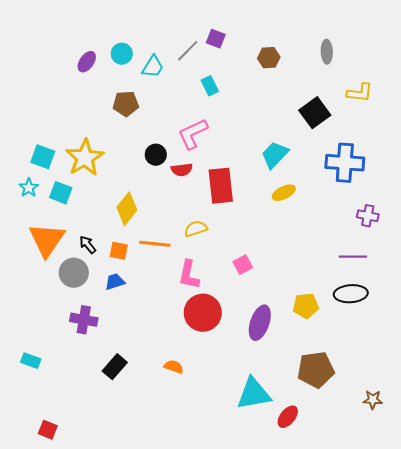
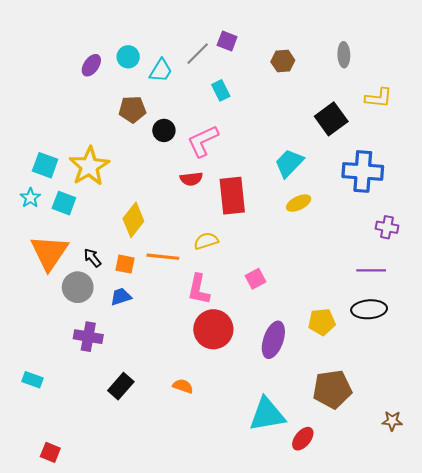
black circle: (156, 155) -> (164, 130), moved

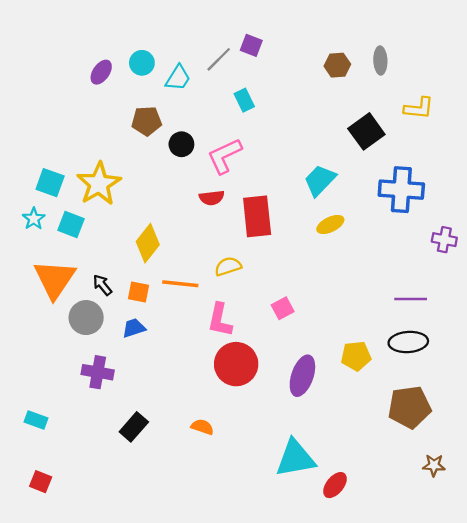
brown hexagon: (283, 61) -> (337, 65), moved
purple cross: (387, 227) -> (444, 240), moved
brown pentagon: (332, 389) -> (409, 407), moved
red square: (50, 452) -> (41, 482), moved

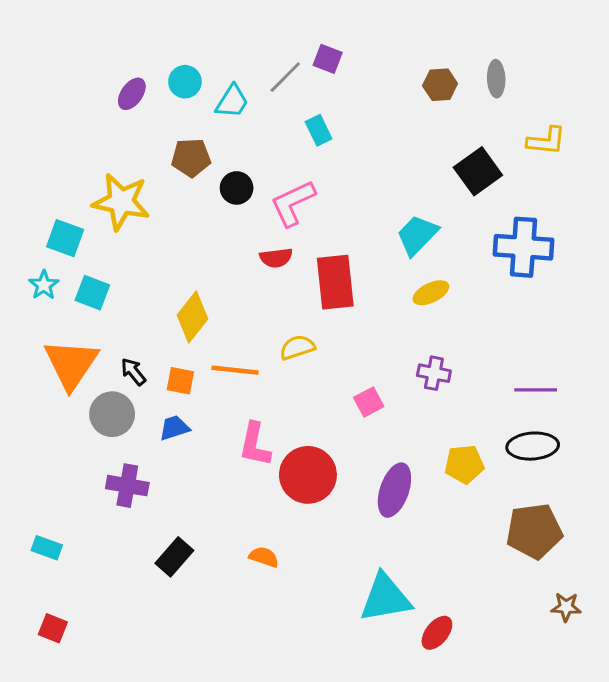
yellow star: (99, 184) -> (121, 202), moved, turned -30
purple cross: (444, 240) -> (434, 373), moved
pink L-shape: (220, 320) -> (255, 445), moved

